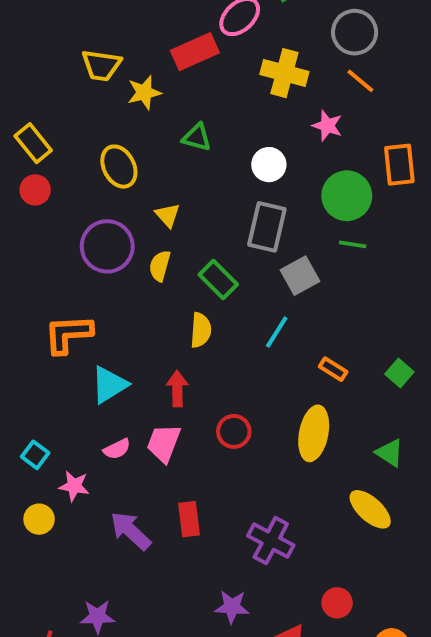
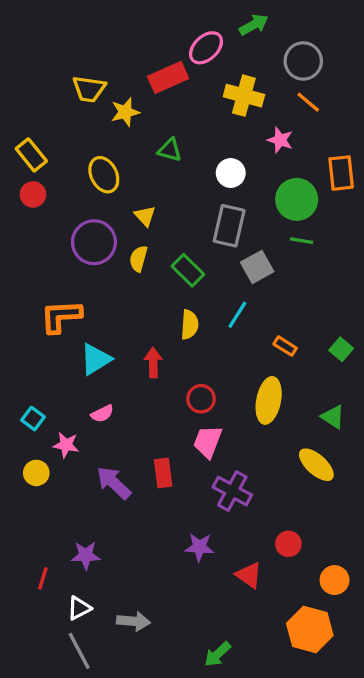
yellow semicircle: (201, 330) -> (190, 325), moved
pink trapezoid: (164, 443) -> (208, 442), moved

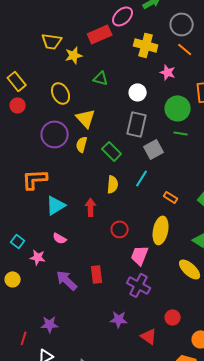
yellow triangle: (145, 216) -> (86, 118), size x1.5
pink semicircle: (102, 414) -> (60, 238), turned 56
pink trapezoid: (208, 442) -> (140, 255), moved
yellow circle: (36, 473) -> (13, 279), moved

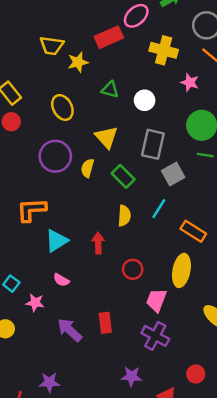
white circle: (138, 92) -> (145, 100), moved
yellow triangle: (86, 118) -> (106, 137), moved
orange rectangle: (171, 197) -> (193, 231), size x1.5

